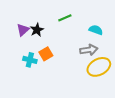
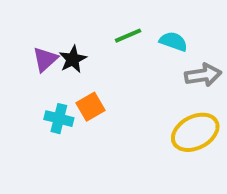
cyan semicircle: (96, 30) -> (173, 41), moved
gray arrow: (89, 50) -> (203, 75), moved

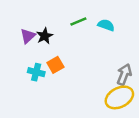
gray arrow: (203, 75) -> (124, 75), moved, turned -60
yellow ellipse: (195, 132) -> (119, 97), moved

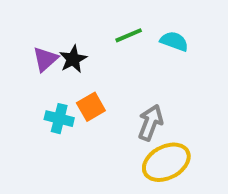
gray arrow: (124, 75) -> (150, 123), moved
yellow ellipse: (119, 97) -> (166, 162), moved

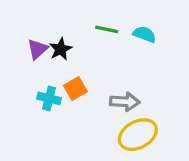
green line: (129, 35) -> (107, 29), turned 35
gray arrow: (150, 123) -> (125, 102), turned 72

